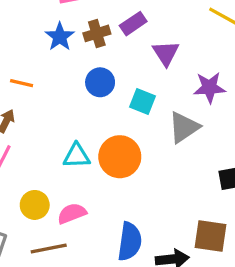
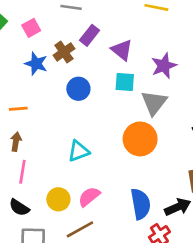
cyan square: (142, 102) -> (125, 82), moved
orange circle: (120, 157) -> (140, 139), moved

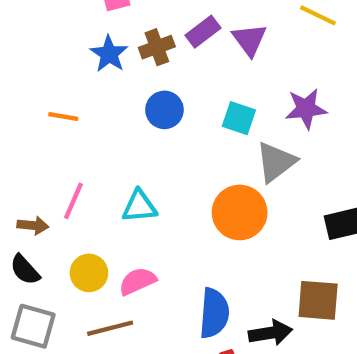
purple triangle: (122, 50) -> (250, 40), moved
brown arrow: (16, 142) -> (33, 225), moved, turned 72
pink line: (22, 172) -> (73, 201), moved

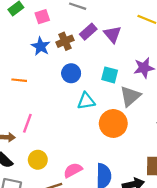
cyan triangle: (139, 206) -> (86, 101), moved
pink semicircle: (138, 281) -> (73, 170), moved

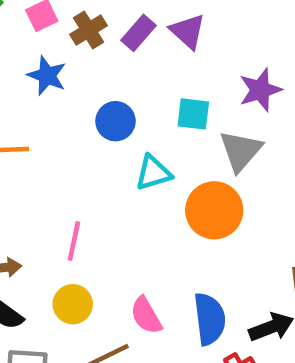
brown cross: (65, 41) -> (89, 30), moved
pink line: (27, 123) -> (74, 241), moved
pink semicircle: (73, 170) -> (146, 315), turned -84

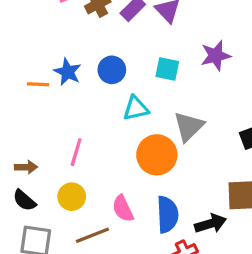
blue star: (47, 76) -> (68, 72), moved
gray triangle: (241, 151) -> (189, 126), moved
orange circle: (214, 210) -> (157, 155), moved

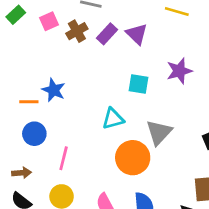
blue circle: (112, 70) -> (34, 134), moved

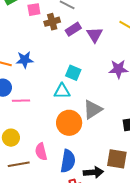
cyan square: (138, 84) -> (73, 73), moved
blue star: (54, 90) -> (25, 60), turned 30
pink line: (64, 158) -> (21, 101), moved, turned 60

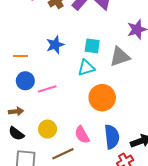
blue star: (25, 60) -> (55, 45), moved
gray triangle: (93, 109) -> (120, 57), moved, turned 30

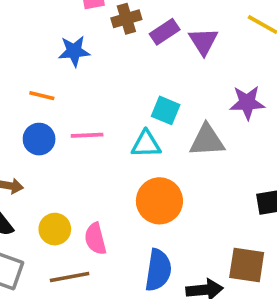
blue star: (55, 45) -> (74, 51), moved
pink line: (47, 89) -> (87, 135), moved
pink semicircle: (82, 135) -> (95, 239), moved

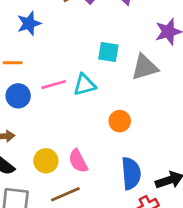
cyan triangle: (146, 144) -> (84, 85), moved
orange circle: (159, 201) -> (120, 121), size x0.6

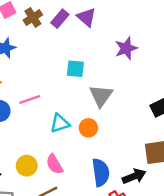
gray triangle: (145, 67) -> (101, 96), moved, turned -35
cyan triangle: (84, 85) -> (60, 123), moved

